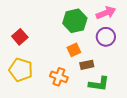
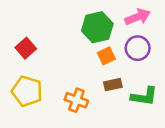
orange square: (74, 50) -> (106, 56), moved
green L-shape: (99, 84) -> (144, 96), moved

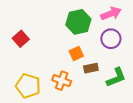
orange square: (106, 56) -> (76, 53), moved
yellow pentagon: (27, 91) -> (28, 86), moved
green L-shape: (144, 96) -> (116, 77), turned -30

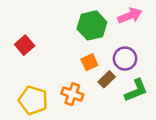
purple circle: (111, 39) -> (125, 59), moved
brown rectangle: (91, 68) -> (107, 79), turned -32

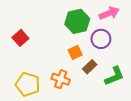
purple circle: (125, 59) -> (101, 39), moved

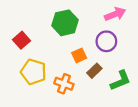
green hexagon: (77, 21) -> (65, 23), moved
yellow pentagon: (28, 84) -> (33, 72), moved

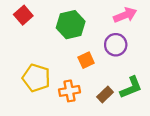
red square: (21, 40) -> (23, 15), moved
brown rectangle: (94, 71) -> (105, 94), moved
orange cross: (64, 84) -> (69, 91), turned -30

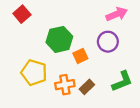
green hexagon: (71, 25) -> (59, 39), moved
brown rectangle: (105, 94) -> (87, 87), moved

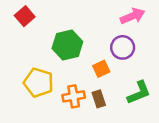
orange square: (80, 56) -> (101, 69), moved
brown rectangle: (87, 87) -> (99, 99), turned -64

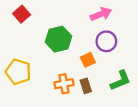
pink arrow: (133, 16) -> (101, 14), moved
yellow pentagon: (39, 83) -> (18, 72), moved

